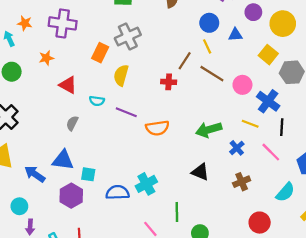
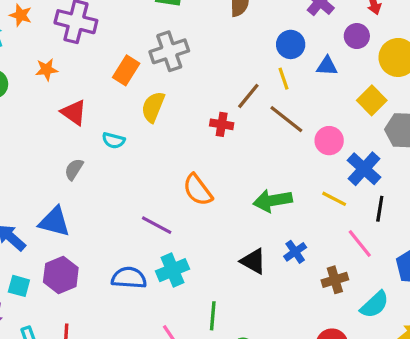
purple line: (126, 112) -> (157, 225), moved
orange semicircle: (157, 128) -> (198, 190), turned 55
blue cross: (237, 148) -> (295, 252), moved
cyan square: (88, 174) -> (19, 286), moved
brown cross: (242, 182) -> (335, 280), moved

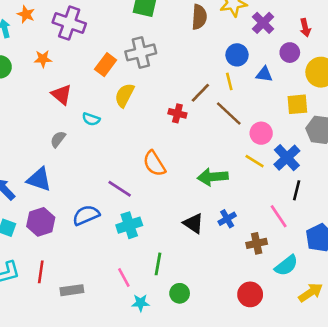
yellow square: (372, 100) -> (297, 104), turned 35
yellow line: (334, 199) -> (255, 161), moved
blue semicircle: (129, 278) -> (86, 215), moved, turned -32

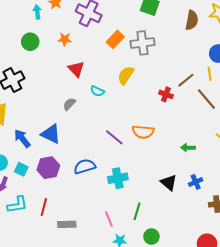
orange rectangle: (106, 65) -> (115, 39), moved
orange semicircle: (154, 164) -> (143, 132), turned -60
green arrow: (213, 177) -> (188, 148), size x0.6
purple line: (120, 189) -> (114, 137), moved

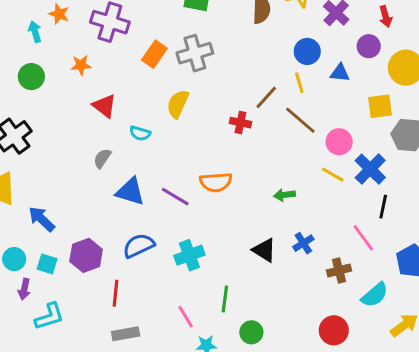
blue triangle: (51, 134) -> (130, 192), moved
red line: (44, 207) -> (116, 293), moved

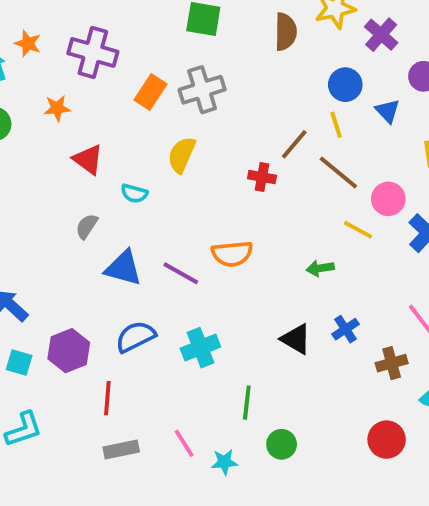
blue triangle: (340, 73) -> (388, 111), turned 42
yellow line: (333, 175) -> (358, 230), moved
pink line: (186, 317) -> (184, 443), moved

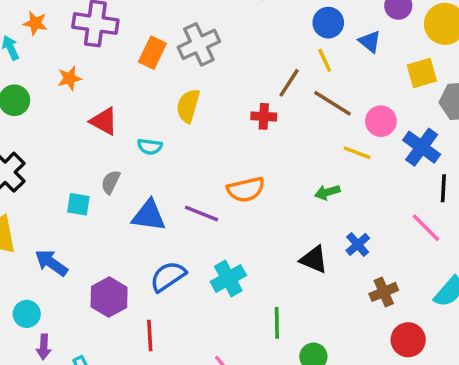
cyan square: (19, 363) -> (78, 204), moved
brown cross: (392, 363) -> (384, 292), moved

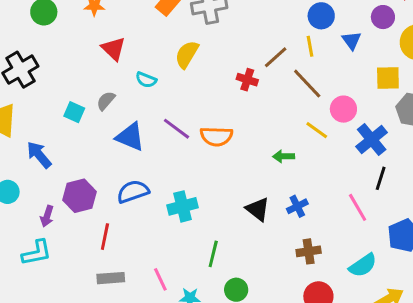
purple line: (201, 213) -> (177, 129), moved
purple arrow: (44, 347) -> (47, 216), moved

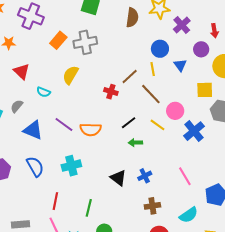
black line: (381, 178) -> (129, 123), moved, turned 35
blue semicircle: (133, 192) -> (35, 167), turned 80
cyan cross: (183, 206) -> (71, 166), moved
red line: (105, 237) -> (55, 201), moved

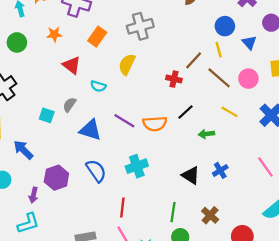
orange rectangle: (58, 40) -> (97, 37), moved
pink circle: (175, 111) -> (248, 79), moved
black line: (129, 123) -> (186, 112), moved
brown cross: (152, 206) -> (210, 215), moved, turned -35
green line: (89, 208) -> (173, 212), moved

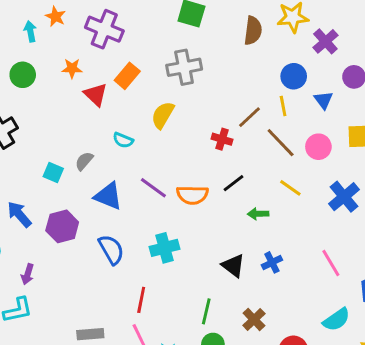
red triangle: (72, 65) -> (96, 95), moved
purple hexagon: (56, 178) -> (62, 226), moved

